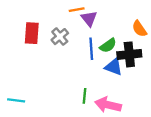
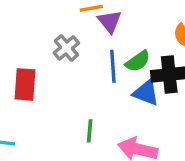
red rectangle: (32, 33) -> (25, 84), moved
green line: (84, 96) -> (90, 131), moved

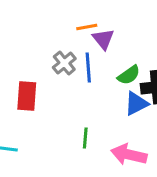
blue line: (113, 66) -> (88, 68), moved
blue triangle: (146, 93) -> (136, 104), turned -48

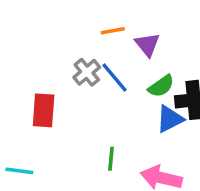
purple triangle: (103, 39) -> (147, 45), moved
blue line: (88, 68) -> (114, 77), turned -36

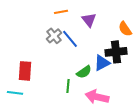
orange line: (113, 31) -> (61, 12), moved
green semicircle: (161, 86) -> (84, 72), moved
red rectangle: (44, 110) -> (25, 71), moved

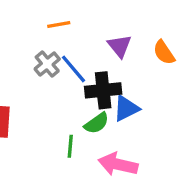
purple triangle: (89, 20) -> (120, 46), moved
black cross: (116, 52) -> (103, 90), moved

